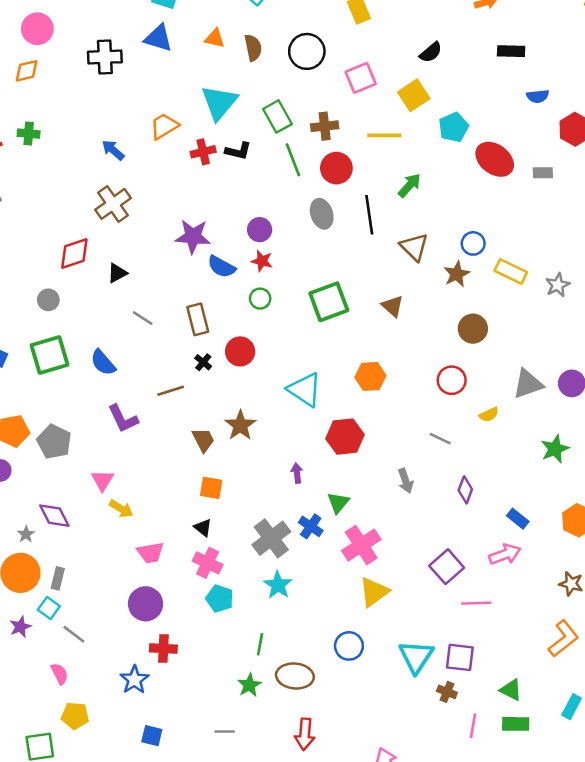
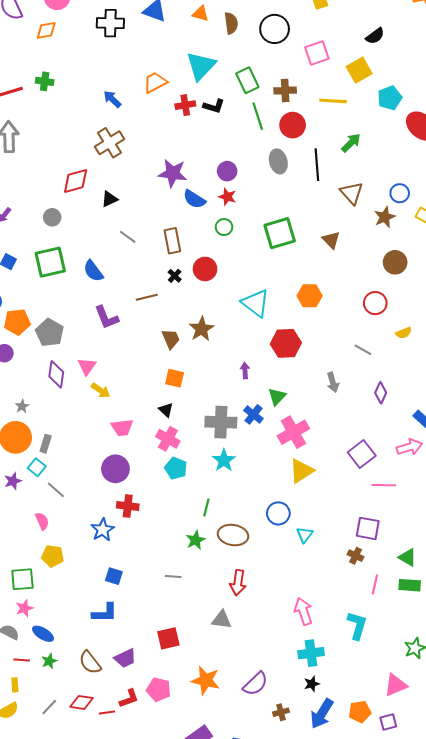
purple diamond: (54, 516) -> (56, 374), moved, turned 32
gray cross: (271, 538) -> (221, 422), turned 36
cyan triangle: (416, 657) -> (305, 535), moved, size x0.6

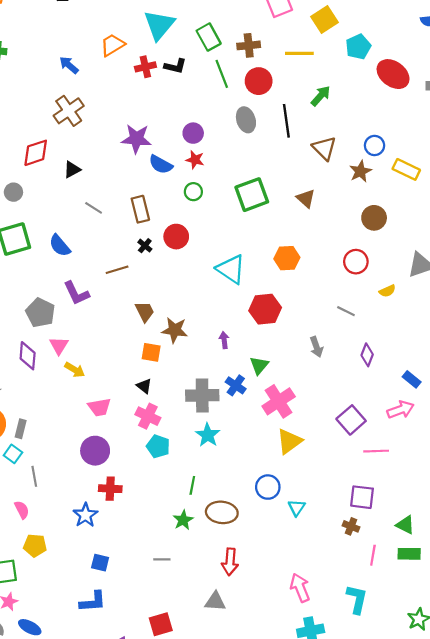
brown star: (202, 329) -> (175, 330), moved, turned -30
gray pentagon: (50, 333) -> (40, 313), moved
gray line: (56, 490) -> (34, 476), turned 42

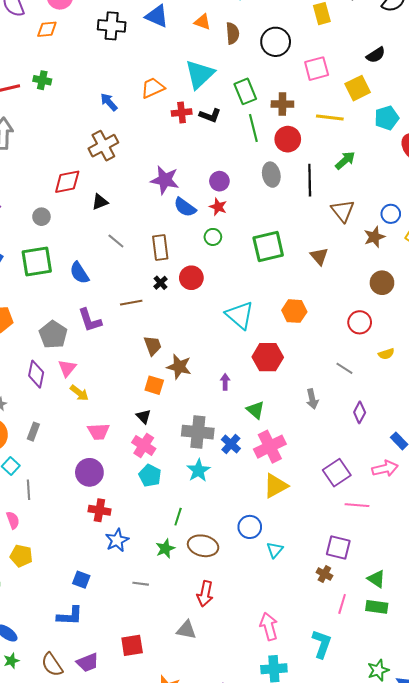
green triangle: (259, 365) -> (255, 410), turned -36
blue cross: (236, 385) -> (231, 444), moved
gray rectangle: (21, 429) -> (33, 432), moved
blue star: (85, 515) -> (117, 540), moved

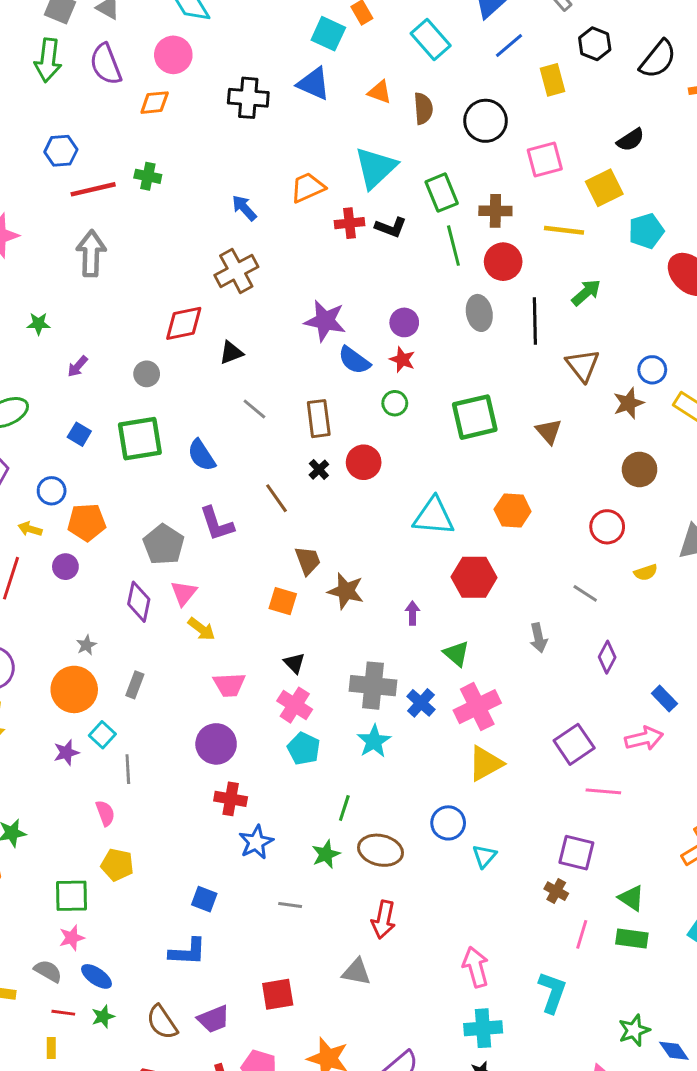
brown line: (131, 303) -> (277, 498), turned 65
cyan triangle: (240, 315) -> (434, 516), turned -36
orange square: (154, 385) -> (283, 601), moved

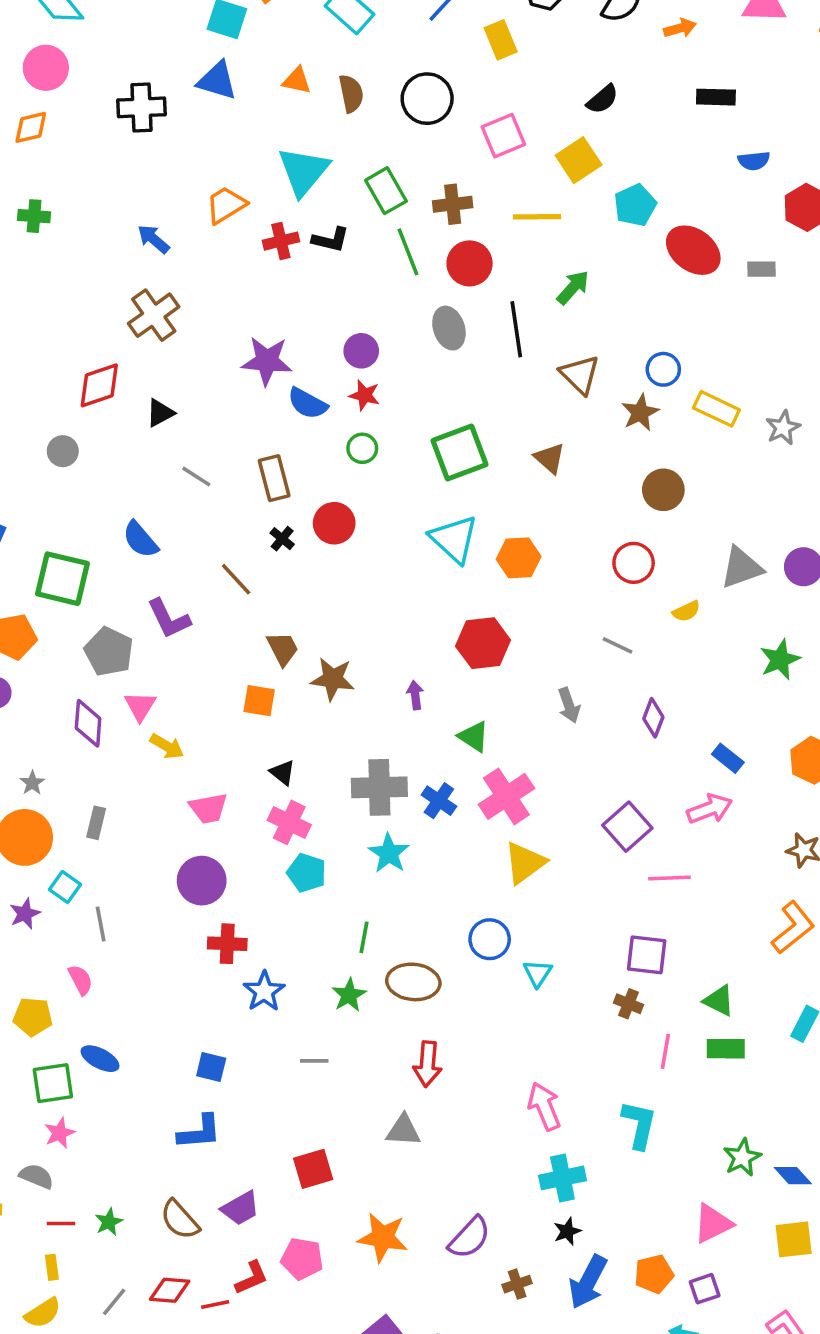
green square: (140, 439) -> (63, 579), moved, turned 30
cyan triangle: (434, 516) -> (454, 539), moved, turned 45
yellow pentagon: (117, 865) -> (33, 1017), moved
blue ellipse: (97, 976) -> (100, 1059), moved

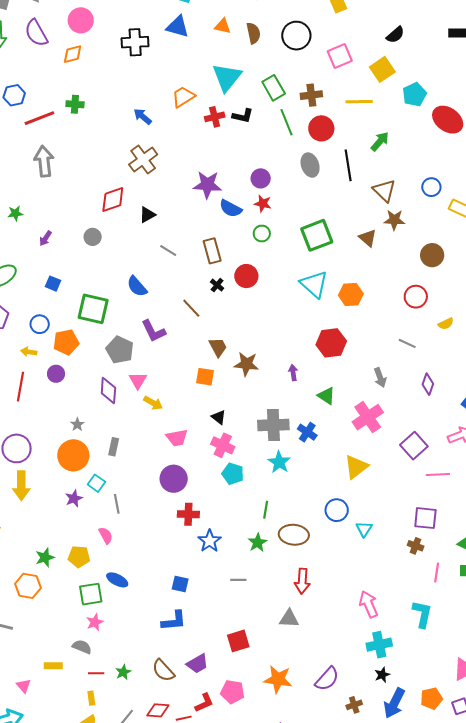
brown star: (640, 413) -> (394, 220), moved, turned 30
pink cross: (506, 796) -> (368, 417), moved

